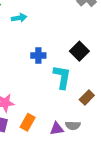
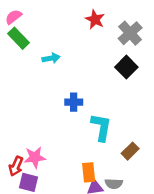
black square: (79, 51) -> (126, 67), moved
orange rectangle: (28, 122) -> (89, 172), moved, turned -35

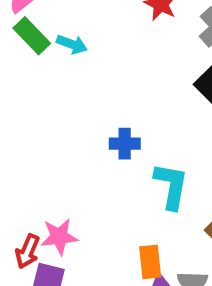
cyan arrow: (51, 58) -> (72, 44), moved, turned 30

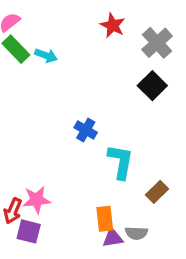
blue cross: (125, 144) -> (86, 130), turned 30

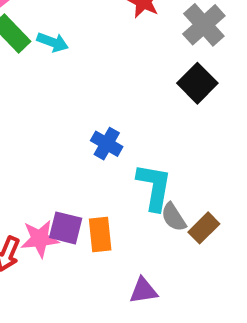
orange rectangle: (105, 219) -> (100, 234), moved
purple square: (29, 231) -> (66, 228), moved
gray semicircle: (136, 233) -> (174, 217), moved, turned 55

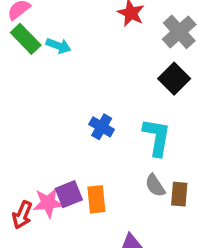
cyan L-shape: (154, 187) -> (157, 137), moved
purple square: (66, 228) -> (69, 194), turned -36
brown rectangle: (204, 228) -> (179, 194), turned -40

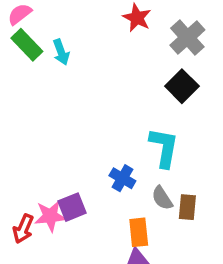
cyan arrow: (58, 46) -> (61, 52), turned 50
blue cross: (102, 127) -> (122, 178), moved
orange rectangle: (96, 199) -> (139, 232), moved

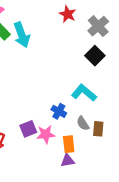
cyan arrow: (61, 52) -> (22, 35), size x1.6
cyan L-shape: (164, 148) -> (84, 93), turned -60
pink star: (50, 216) -> (46, 134), moved

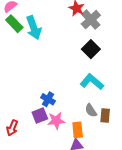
gray cross: (98, 26) -> (91, 20), moved
black square: (95, 56) -> (91, 49), moved
blue cross: (59, 111) -> (48, 99), moved

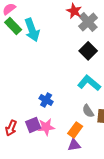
purple square: (40, 116) -> (33, 125), moved
pink star: (56, 121) -> (46, 127), moved
orange rectangle: (78, 130) -> (75, 130), turned 42

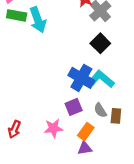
green rectangle: (13, 26) -> (17, 15), turned -36
blue cross: (46, 100) -> (81, 78), moved, size x1.6
purple square: (33, 125) -> (74, 107), moved

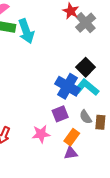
black square: (100, 43) -> (86, 67), moved

